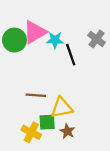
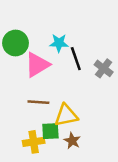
pink triangle: (35, 32) -> (37, 65), moved
gray cross: (97, 39) -> (104, 68), moved
yellow cross: (31, 132) -> (34, 142), turned -36

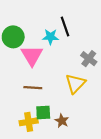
black line: (76, 59) -> (65, 27), moved
pink triangle: (37, 65) -> (32, 56), turned -30
yellow triangle: (66, 115) -> (75, 83), moved, turned -35

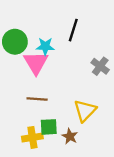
black line: (65, 27) -> (73, 30), turned 36
cyan star: (50, 37) -> (45, 46), moved
yellow triangle: (75, 83) -> (85, 111), moved

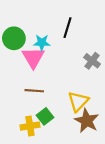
green square: (49, 127) -> (45, 116), turned -35
brown star: (70, 136) -> (87, 121), moved, size x1.6

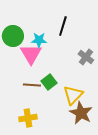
green square: (45, 116) -> (49, 82), moved

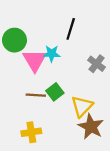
cyan star: (39, 40) -> (52, 54), moved

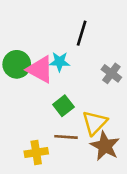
green circle: (14, 40) -> (17, 64), moved
pink triangle: (35, 60) -> (40, 69), turned -30
brown line: (36, 95) -> (66, 137), moved

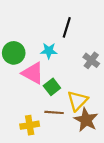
pink triangle: (40, 69) -> (33, 73), moved

